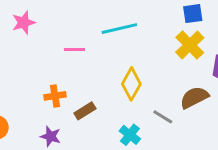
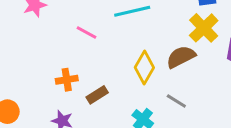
pink line: (74, 49) -> (87, 32), turned 30
brown semicircle: (194, 97) -> (181, 57), moved

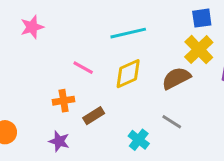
pink line: (87, 32) -> (83, 68), moved
yellow diamond: (144, 68) -> (128, 74), moved, turned 36

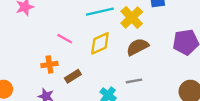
yellow cross: (199, 50) -> (132, 18), moved
gray line: (172, 122) -> (134, 81), turned -42

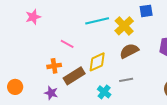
yellow diamond: (100, 43) -> (97, 62), moved
brown rectangle: (73, 76) -> (74, 76), size x1.5

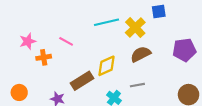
pink star: (33, 17) -> (28, 41), moved
pink line: (67, 44) -> (66, 41), moved
orange cross: (54, 66) -> (44, 57), moved

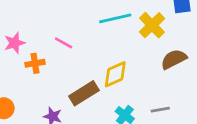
brown semicircle: (141, 54) -> (174, 59), moved
gray line: (137, 85) -> (160, 110), moved

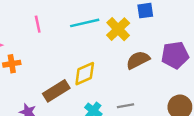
pink line: (64, 43) -> (38, 24), moved, turned 49

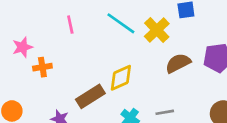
cyan line: (85, 23) -> (121, 23), turned 48

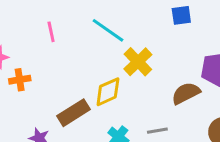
yellow cross: (157, 30) -> (138, 62), moved
brown semicircle: (178, 63) -> (186, 93), moved

